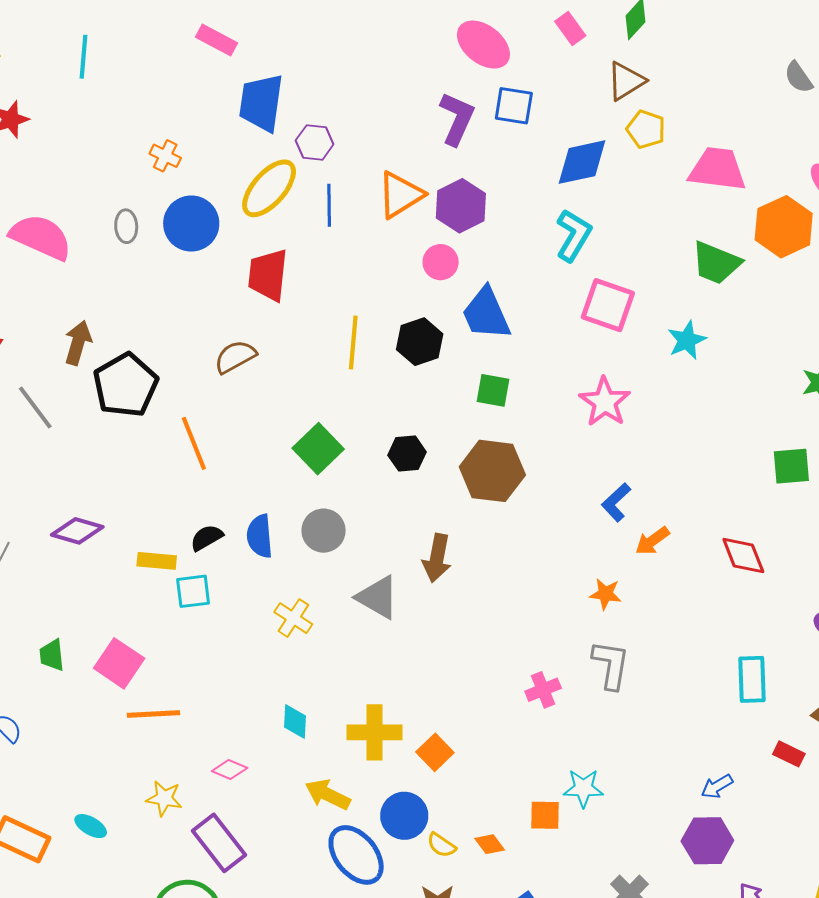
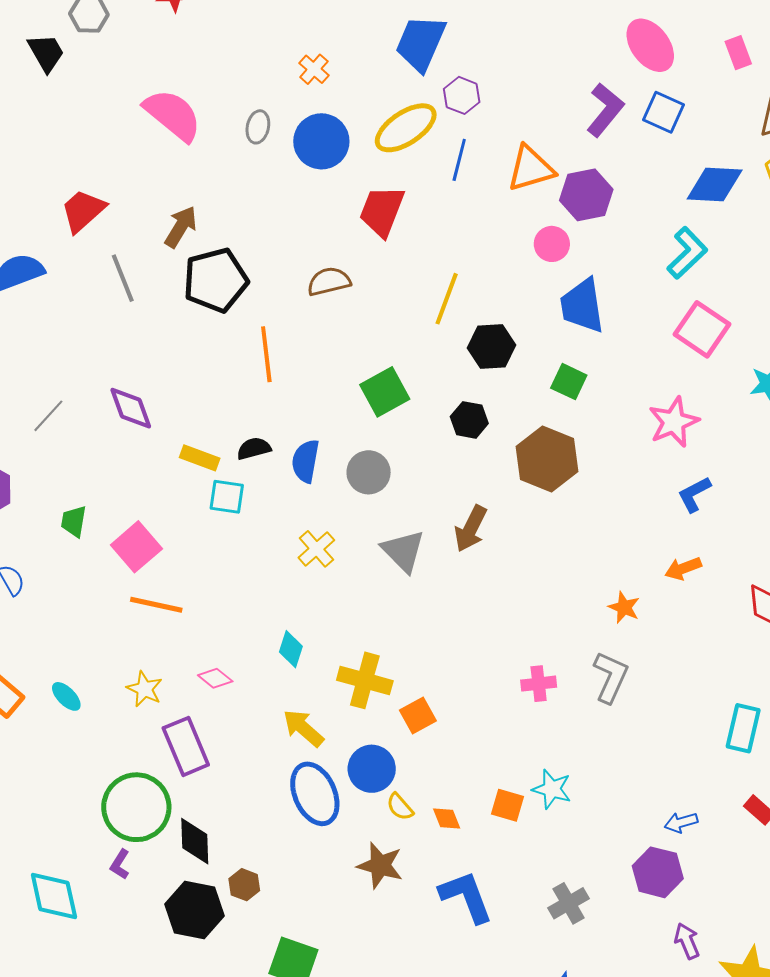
black hexagon: (420, 342) -> (491, 347), moved
blue L-shape: (616, 502) -> (694, 494), moved
purple diamond: (77, 531) -> (131, 408), turned 39

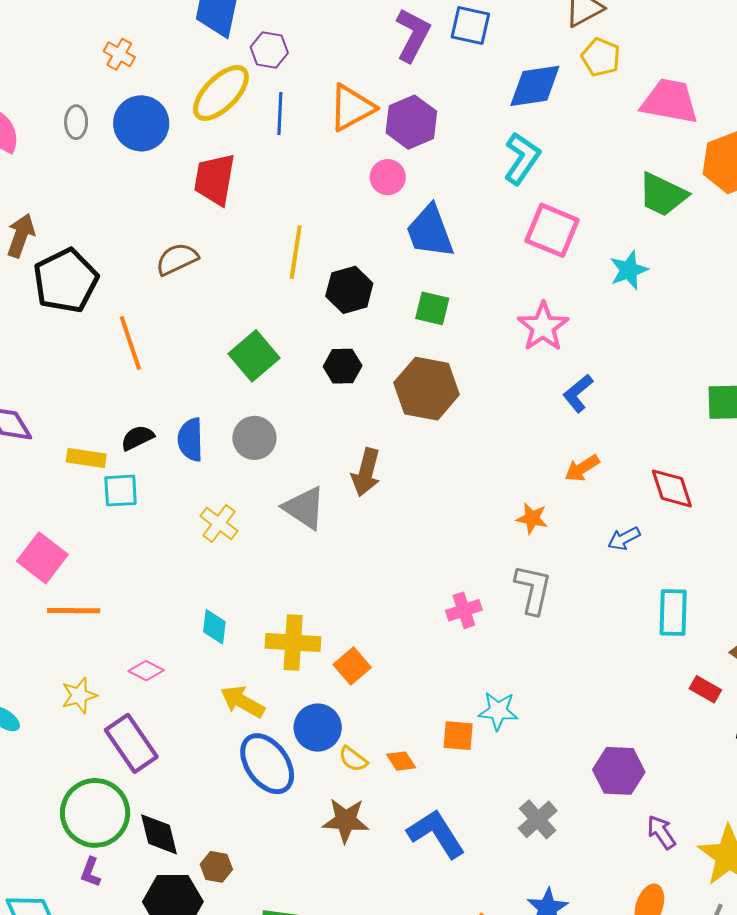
yellow star: (145, 689) -> (79, 695), turned -30
blue arrow: (681, 822) -> (624, 539), moved

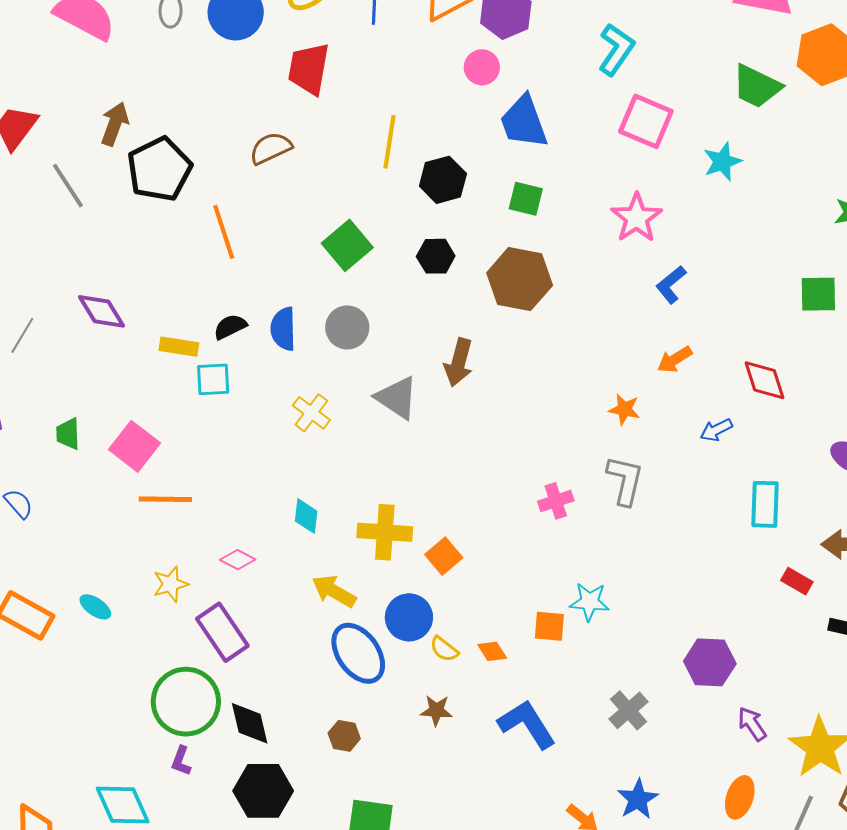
brown star: (346, 820) -> (436, 710), size x0.7
brown hexagon: (216, 867) -> (344, 736), moved

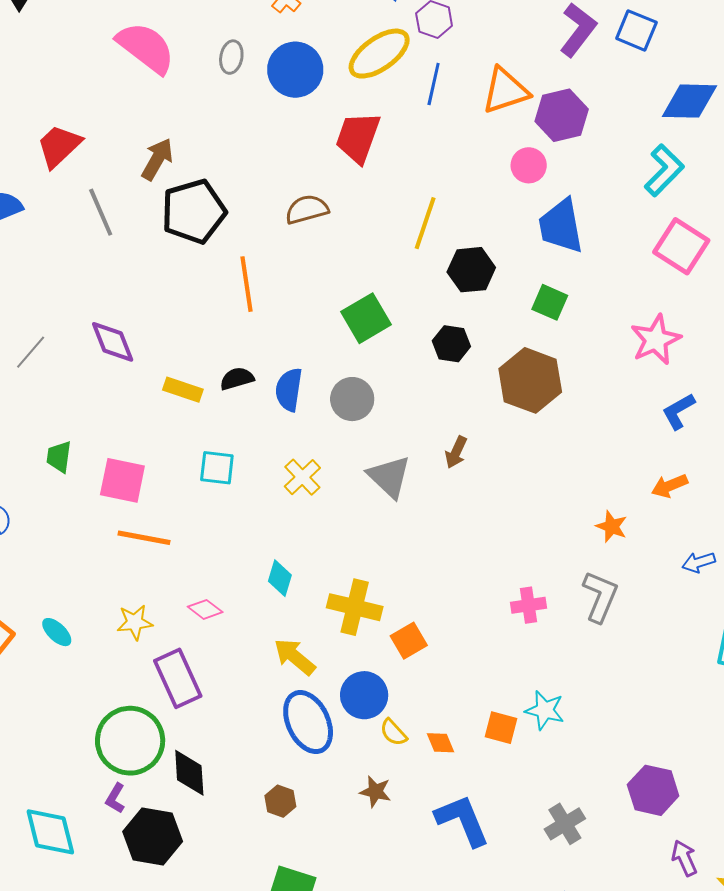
brown arrow: (459, 362) -> (456, 452), size x0.7
cyan square: (213, 379) -> (217, 468), moved
pink square: (134, 446) -> (122, 480), turned -36
black hexagon: (263, 791) -> (153, 836), moved

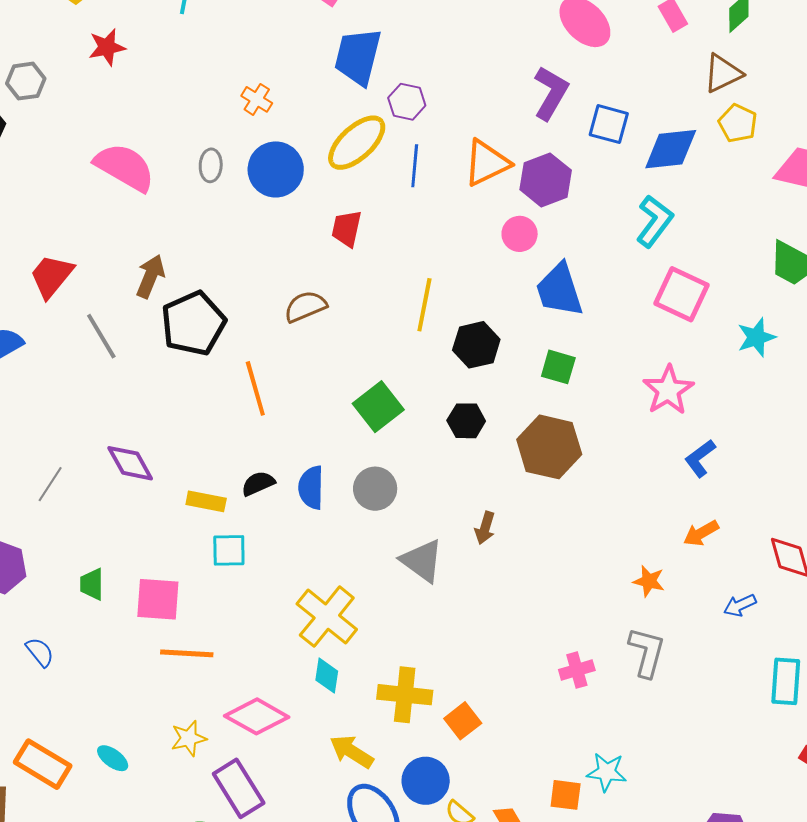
blue square: (636, 30) -> (609, 124), moved
red trapezoid: (358, 137) -> (347, 229), size x0.7
cyan square: (217, 468) -> (229, 550), moved
yellow cross: (302, 477) -> (327, 617), moved, size x1.6
pink diamond: (205, 609) -> (257, 716), size x1.8

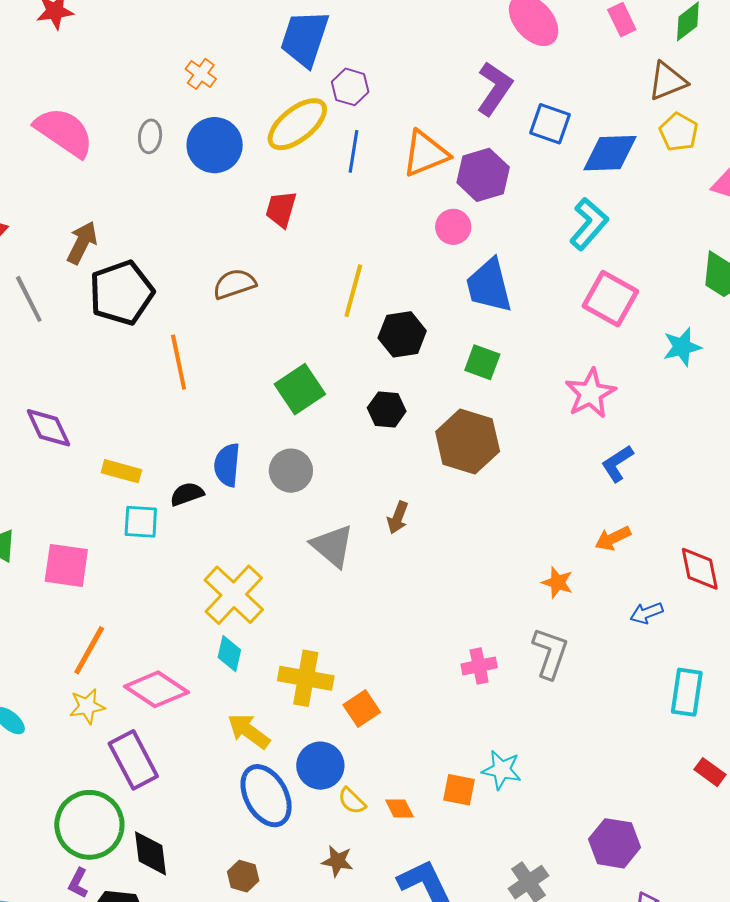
black semicircle: (258, 483) -> (187, 494), moved
orange line: (187, 653) -> (89, 650), moved, turned -68

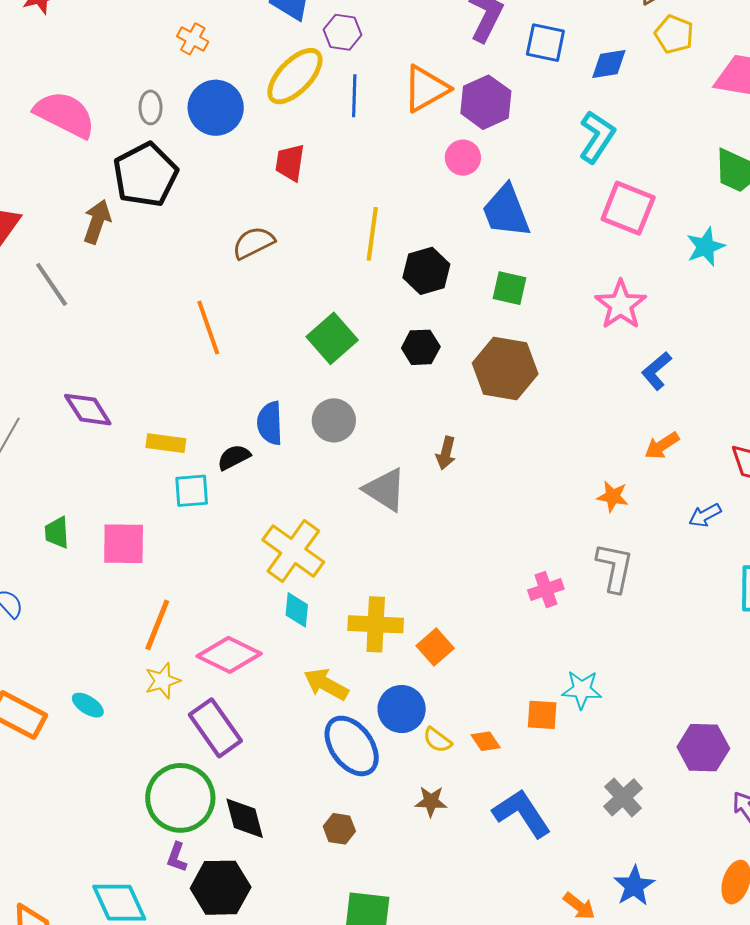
blue diamond: (610, 153) -> (609, 64), size x0.7
black pentagon: (121, 293) -> (145, 175), moved

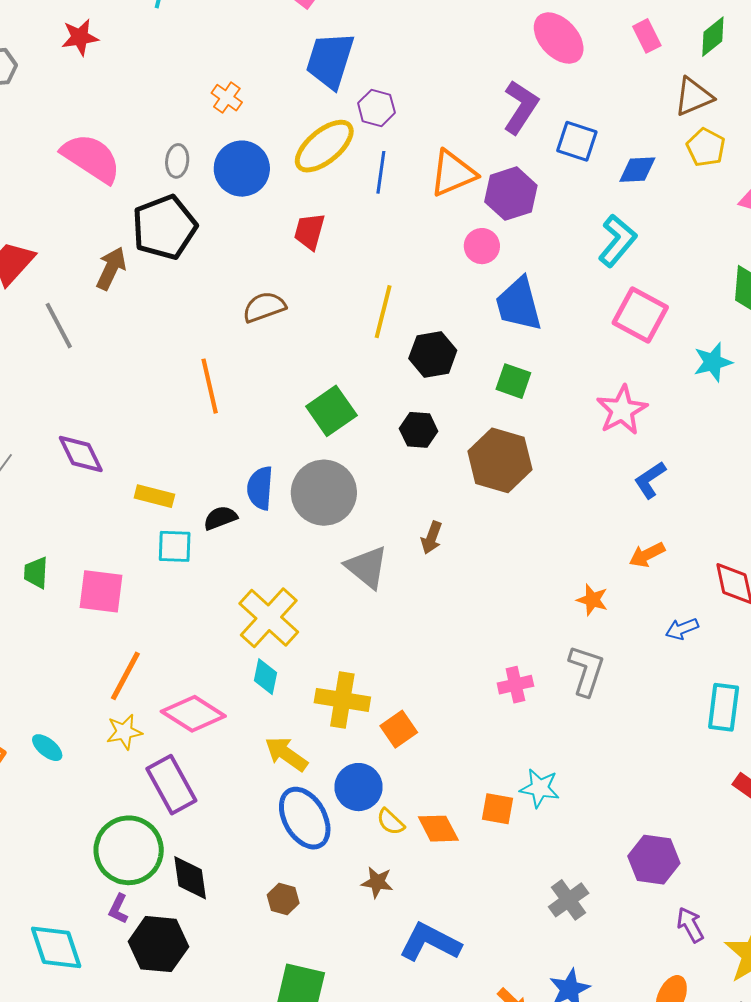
gray circle: (334, 420) -> (324, 493), size x1.5
orange diamond: (486, 741) -> (438, 829), size x1.4
blue L-shape: (522, 813) -> (430, 942), moved, turned -36

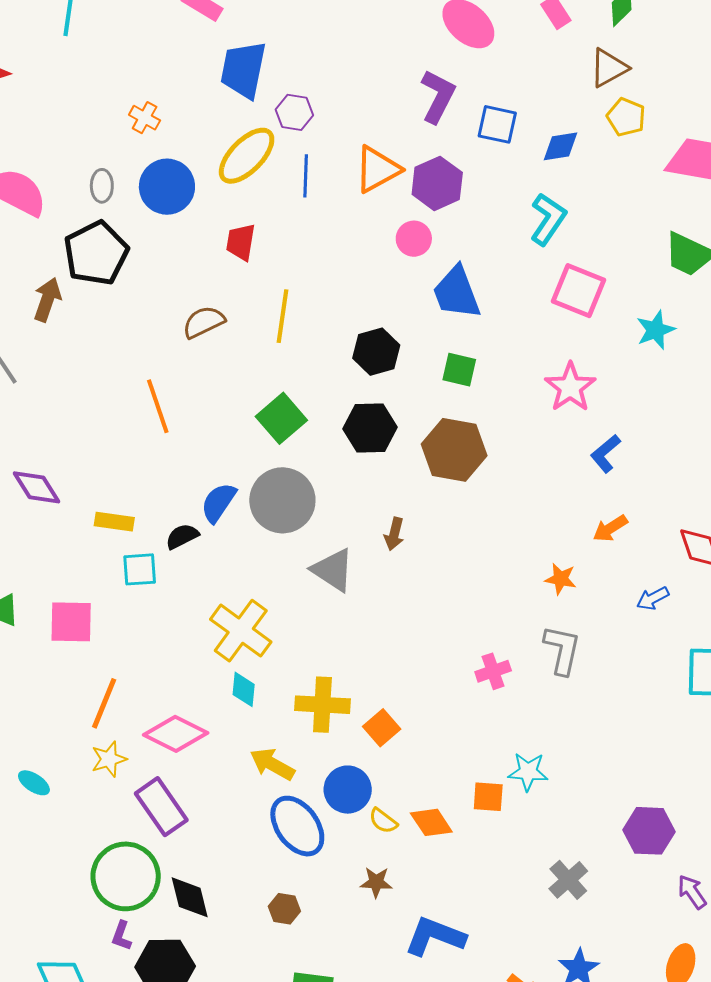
yellow line: (383, 312) -> (282, 316), moved
black hexagon: (419, 430) -> (370, 428), size x1.4
blue semicircle: (260, 488) -> (218, 502), turned 36

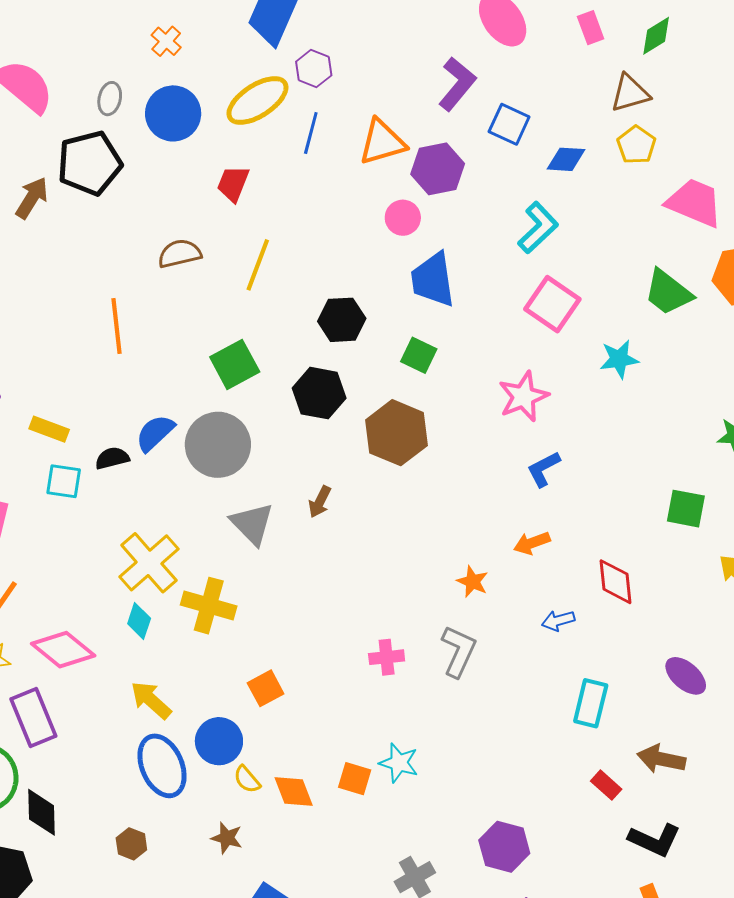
yellow cross: (322, 705) -> (209, 606), moved

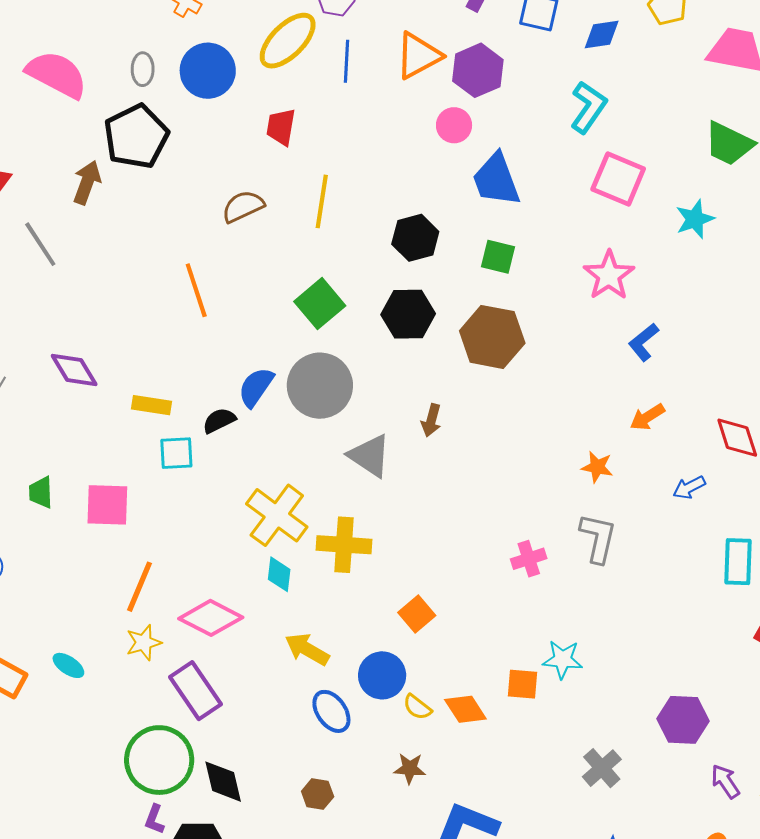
blue ellipse: (162, 766) -> (331, 711), size x0.7

